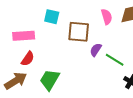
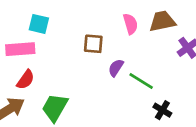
cyan square: (52, 17) -> (39, 24), moved
brown square: (79, 32) -> (93, 44), size x0.7

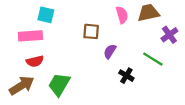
red semicircle: (26, 80) -> (35, 61), turned 42
green line: (141, 81) -> (153, 59), moved
black cross: (162, 110) -> (126, 76), moved

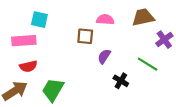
pink semicircle: (122, 15) -> (105, 20), moved, turned -70

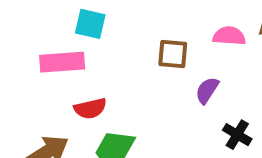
pink semicircle: (105, 20) -> (229, 36), moved
red semicircle: (28, 66) -> (90, 108), moved

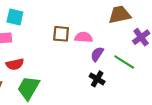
pink semicircle: (229, 36) -> (84, 37), moved
purple semicircle: (207, 90) -> (97, 54), moved

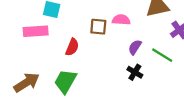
pink semicircle: (84, 37) -> (121, 20), moved
red semicircle: (15, 64) -> (72, 47), moved, turned -54

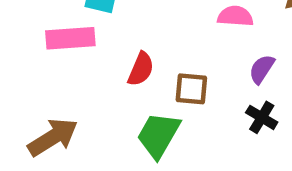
brown square: (98, 27) -> (191, 89), moved
green trapezoid: (65, 81) -> (158, 135), moved

